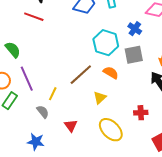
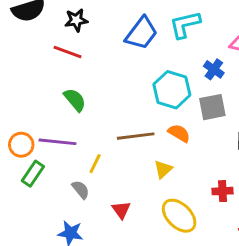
green semicircle: (13, 50) -> (75, 100), moved
brown line: (81, 75) -> (136, 136), turned 35
purple line: (27, 79) -> (57, 142), turned -60

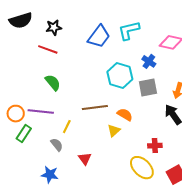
orange semicircle: (179, 133) -> (125, 115), moved
yellow ellipse: (179, 216) -> (142, 168), moved

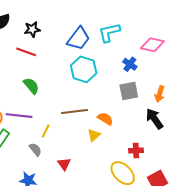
cyan hexagon: (120, 75) -> (84, 69), moved

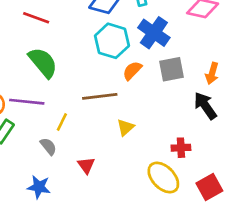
blue cross: (130, 64) -> (154, 33), moved, size x1.6
green semicircle: (31, 86) -> (43, 62), size x1.4
orange semicircle: (105, 119) -> (132, 71), moved, turned -77

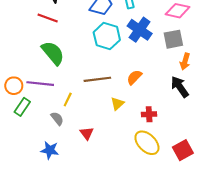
gray square: (171, 69) -> (173, 39), moved
orange semicircle: (132, 71) -> (134, 77), moved
red cross: (181, 148) -> (149, 114), moved

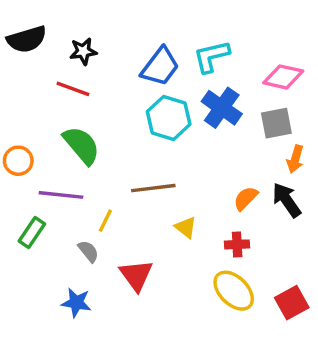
orange semicircle: (134, 77) -> (246, 198), moved
orange circle: (14, 86) -> (18, 161), moved
yellow triangle: (117, 104) -> (186, 227), turned -40
red triangle: (87, 133) -> (136, 275), size x1.5

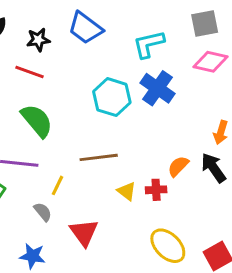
blue trapezoid: (160, 67) -> (85, 28), moved, turned 90
gray square: (276, 123) -> (205, 24), moved
red cross: (237, 244) -> (156, 190), moved

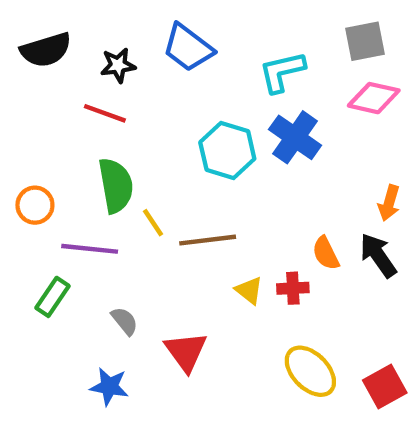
green semicircle: (37, 121) -> (116, 185), turned 30
orange semicircle: (178, 166) -> (326, 253), turned -70
yellow line: (57, 185) -> (153, 223), moved, turned -60

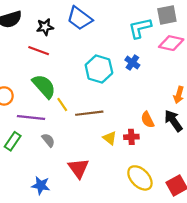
cyan L-shape: (282, 72) -> (140, 28), moved
blue cross: (295, 137) -> (132, 63), size x0.6
green semicircle: (116, 185) -> (44, 86), turned -32
gray semicircle: (125, 321) -> (48, 140), moved

